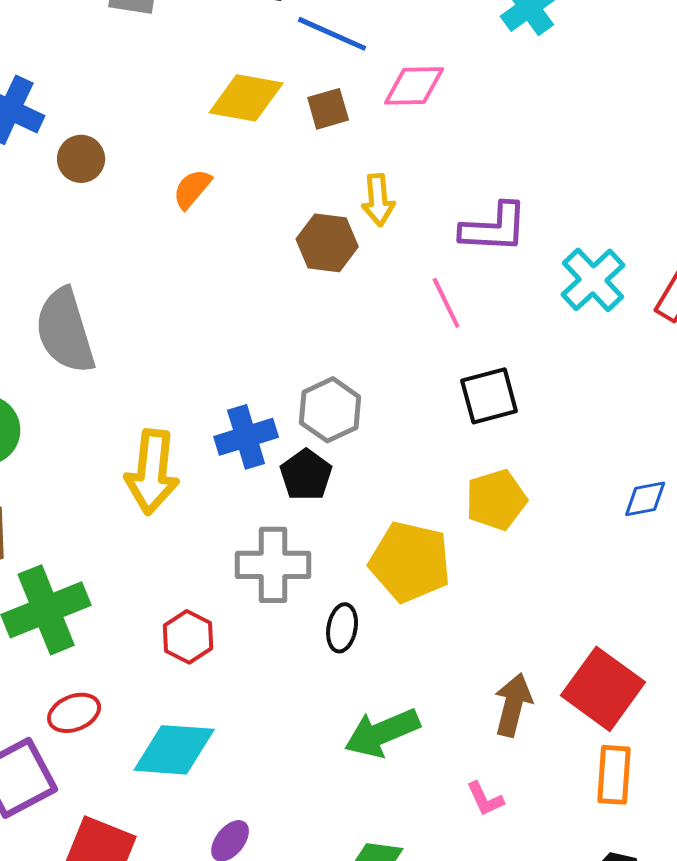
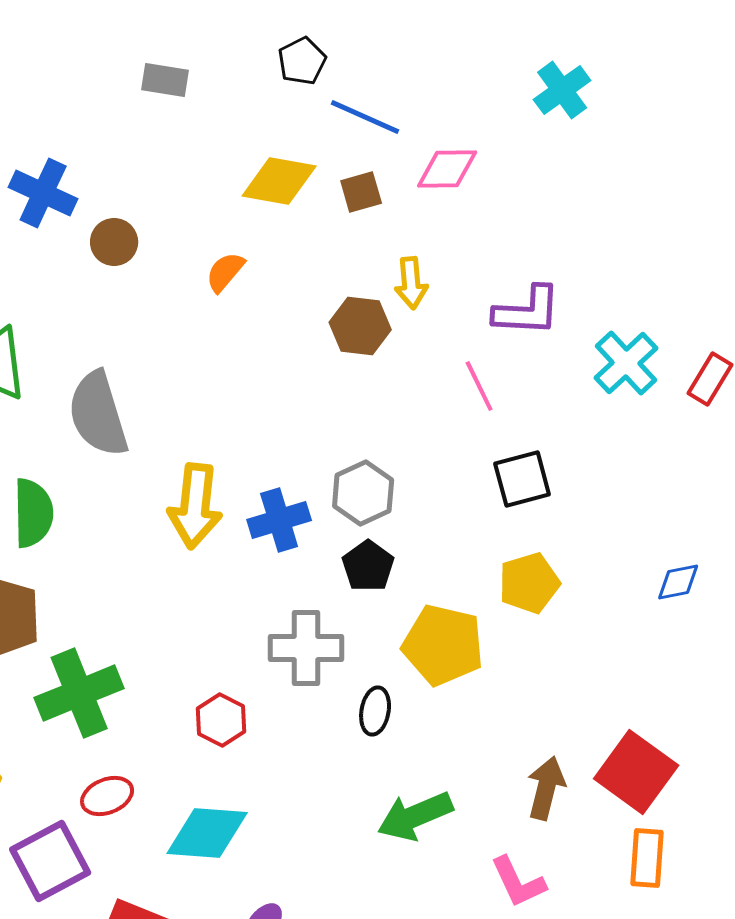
yellow arrow: (152, 472) -> (195, 506), moved
black pentagon: (306, 475) -> (368, 566), moved
pink L-shape: (485, 799) -> (518, 882), size x1.5

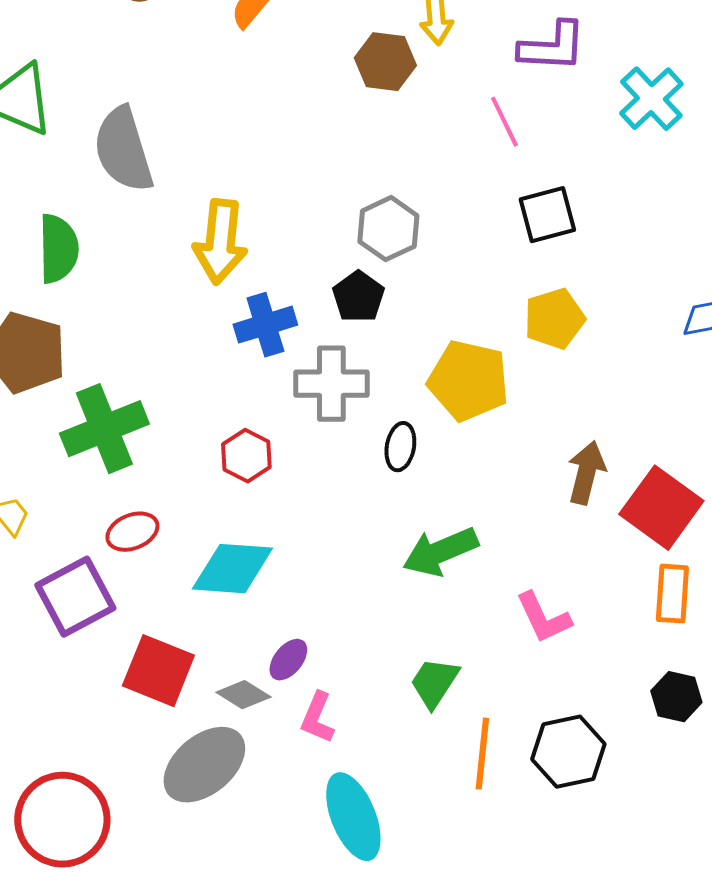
blue cross: (279, 520) -> (265, 325), moved
black pentagon: (368, 566) -> (358, 297), moved
brown arrow: (546, 788) -> (586, 473), moved

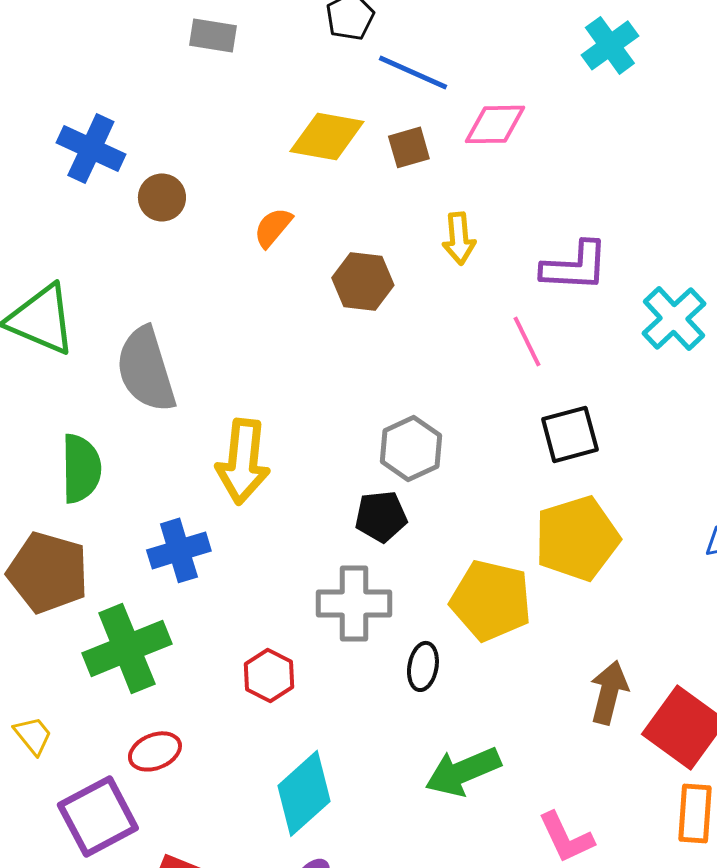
brown hexagon: (385, 62) -> (363, 281), moved
black pentagon: (358, 297) -> (381, 516), turned 30
yellow pentagon: (554, 319) -> (577, 538), size x1.4
blue cross: (265, 325) -> (179, 550), moved
cyan diamond: (232, 569) -> (304, 793), moved, turned -46

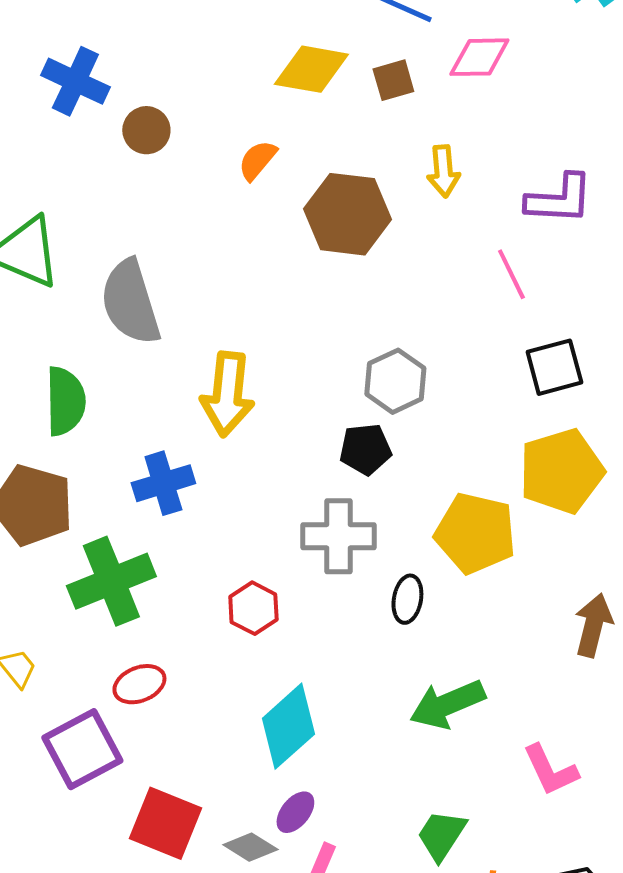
brown hexagon: (363, 281) -> (347, 214), size x1.4

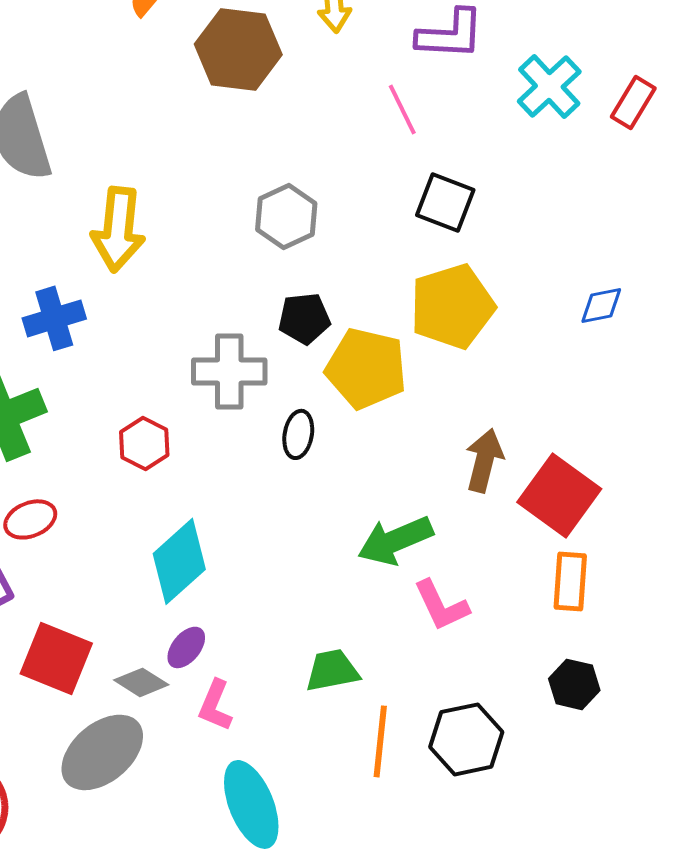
black square: (554, 367) -> (445, 202), turned 36
black pentagon: (365, 449) -> (304, 318), moved
green arrow: (447, 704) -> (395, 540), moved
green trapezoid: (441, 835) -> (332, 670), turned 46

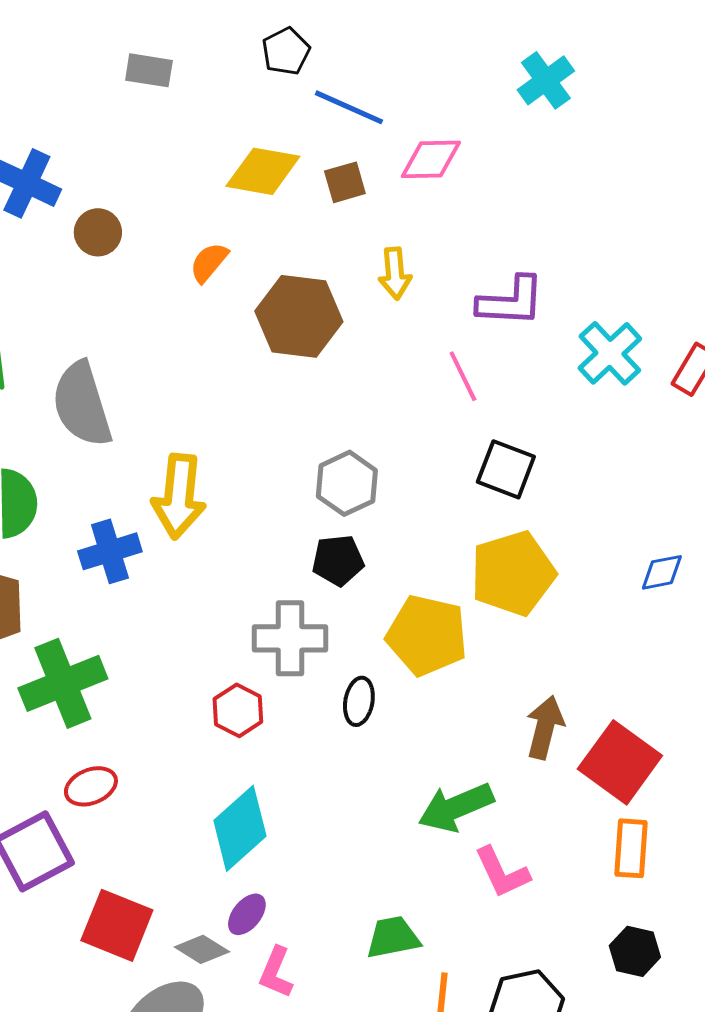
blue cross: (54, 318) -> (110, 551), moved
black pentagon: (304, 318) -> (338, 560), moved
red hexagon: (144, 443) -> (238, 710), moved

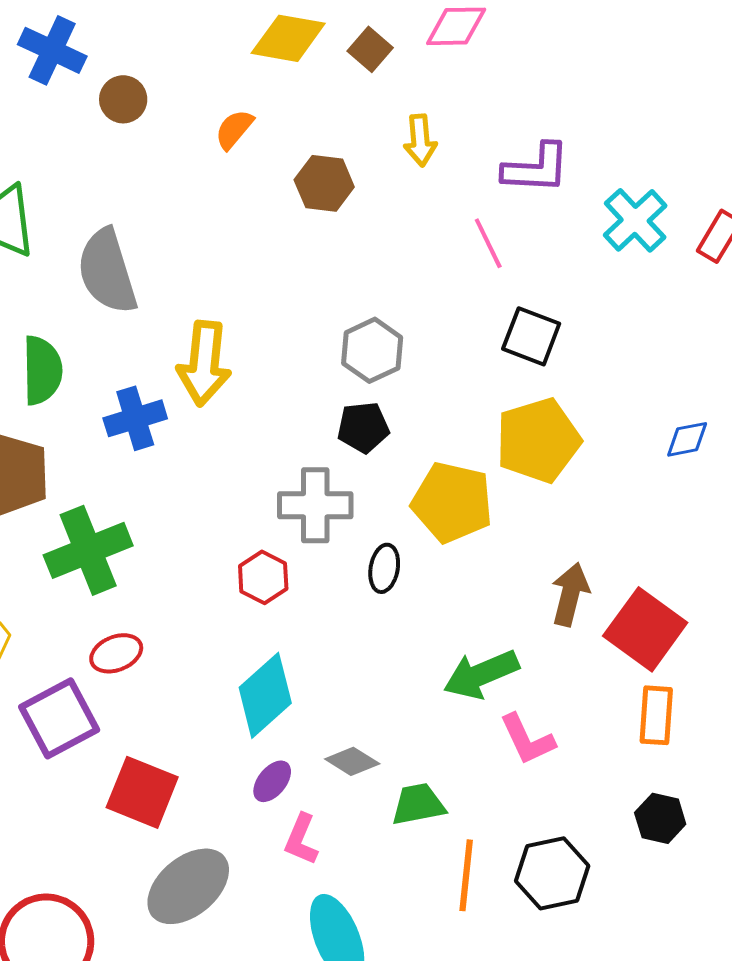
brown square: (345, 182) -> (370, 49), turned -33
brown hexagon: (299, 316) -> (324, 183), size x0.7
gray diamond: (202, 949) -> (352, 761), moved

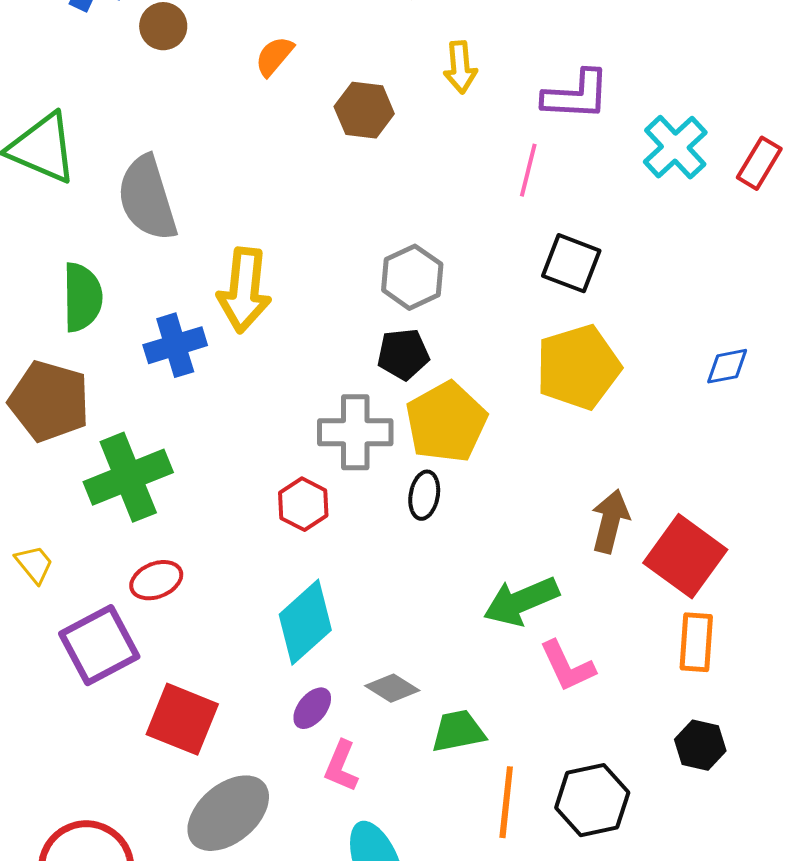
pink line: (488, 243) -> (528, 170), turned 40
yellow pentagon: (452, 502) -> (446, 422), moved, turned 30

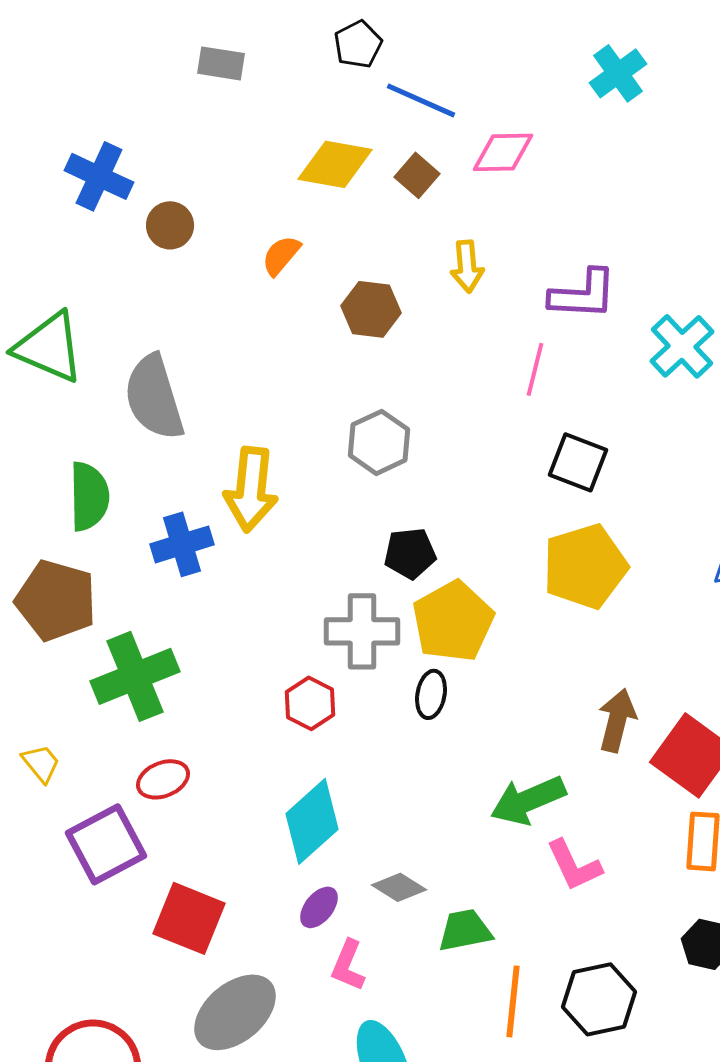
gray hexagon: (412, 277) -> (379, 442), moved

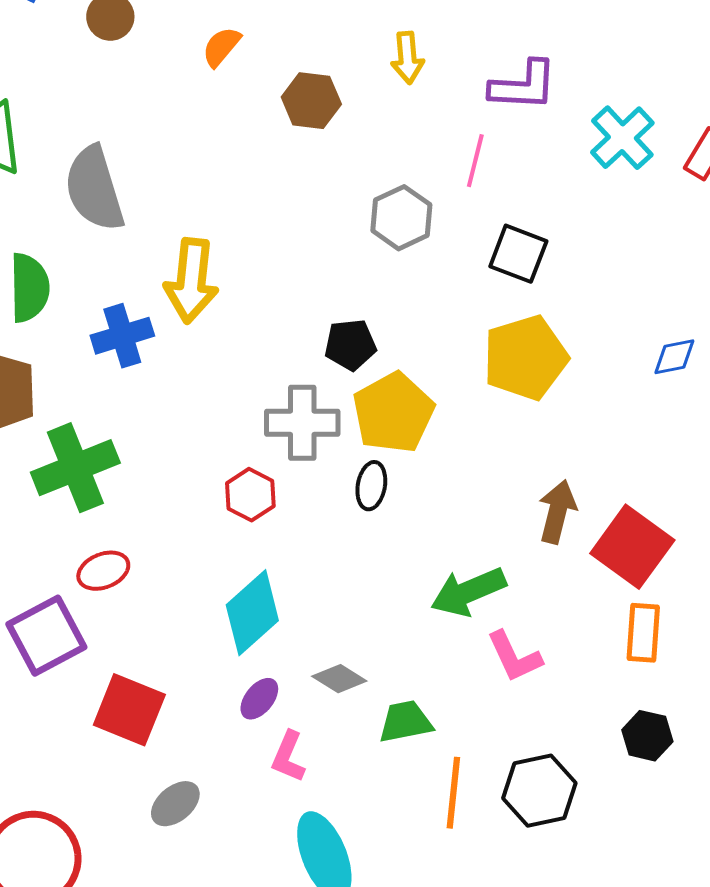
gray hexagon: (379, 442) -> (401, 218), moved
gray ellipse: (235, 1012) -> (175, 804), size x0.6

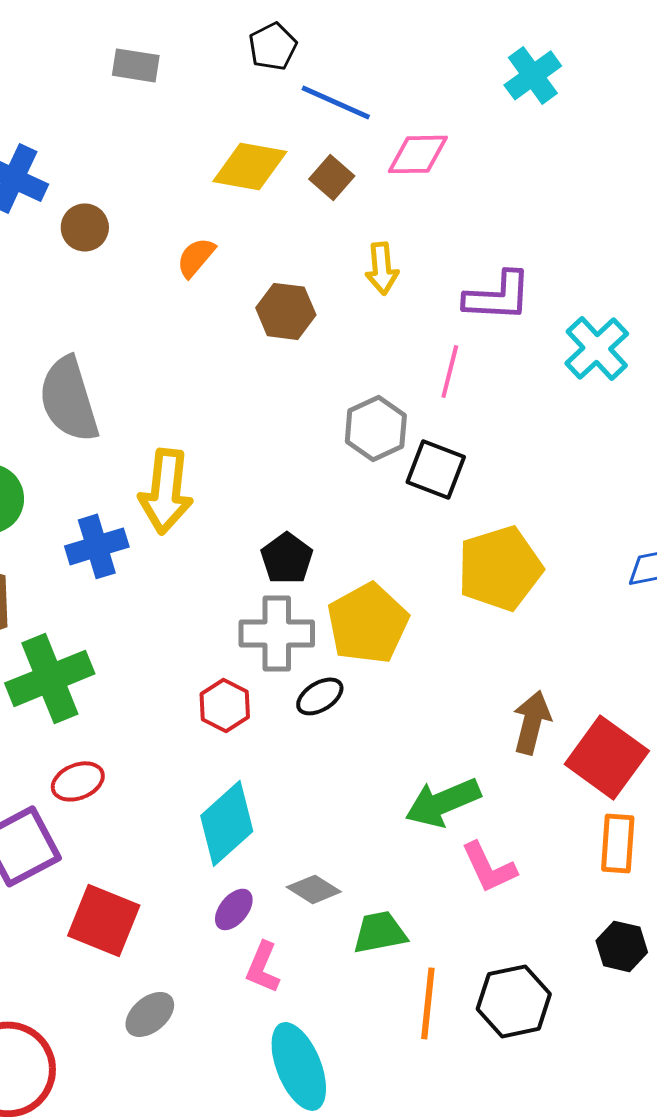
black square: (518, 254) -> (436, 469), moved
black pentagon: (350, 345) -> (287, 558), moved, turned -30
black ellipse: (371, 486) -> (320, 696), moved, turned 48

